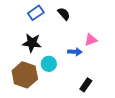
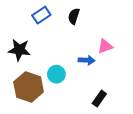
black semicircle: (64, 14) -> (74, 16), turned -120
black star: (32, 43) -> (19, 50), moved

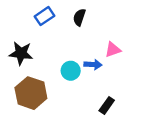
cyan circle: (56, 74) -> (71, 71), moved

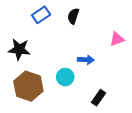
pink triangle: (113, 50) -> (117, 39), moved
cyan circle: (71, 71) -> (65, 77), moved

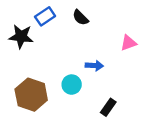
black semicircle: (73, 16) -> (80, 18), turned -63
black star: (19, 49) -> (21, 37), moved

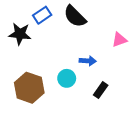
black semicircle: (80, 18) -> (75, 16), size x1.5
black rectangle: (108, 107) -> (101, 90), moved

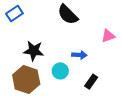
blue rectangle: (42, 15) -> (14, 13), moved
black star: (20, 34) -> (34, 51), moved

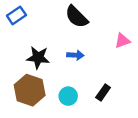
blue arrow: (79, 55) -> (75, 55), moved
cyan circle: (60, 71) -> (68, 96), moved

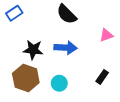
blue arrow: (75, 55) -> (66, 48), size x1.5
black rectangle: (103, 92) -> (102, 77), moved

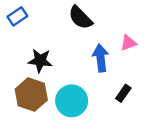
blue arrow: (66, 48) -> (101, 58), moved, turned -100
cyan circle: (59, 83) -> (72, 101), size x1.6

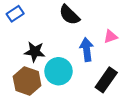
black rectangle: (123, 93) -> (106, 80), size x1.6
cyan circle: (72, 101) -> (58, 71), moved

